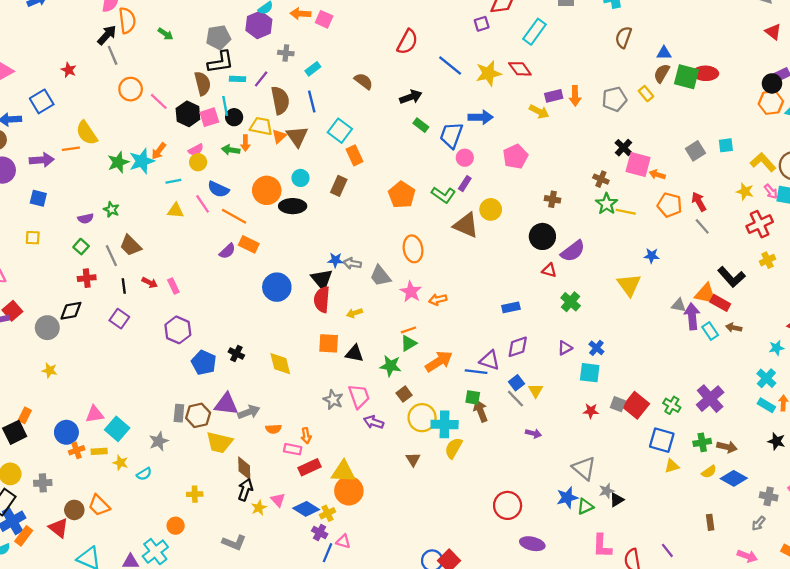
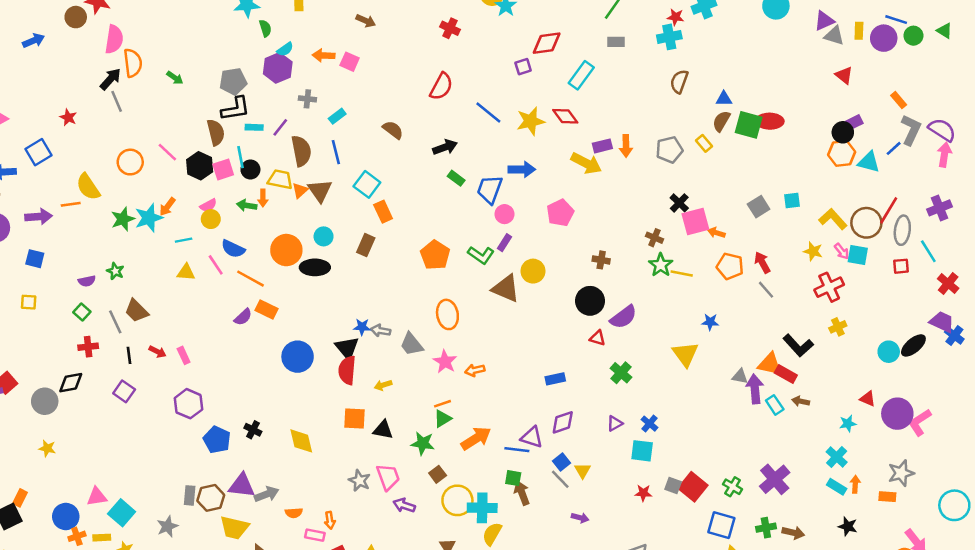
orange circle: (131, 89) -> (130, 162), moved
yellow arrow: (539, 112) -> (586, 163), size x1.4
pink square: (638, 164) -> (695, 222), turned -30

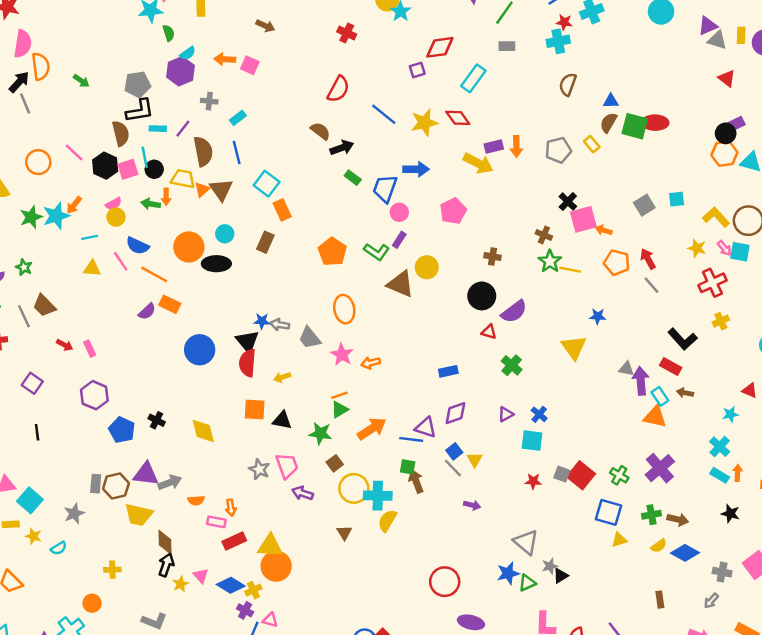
brown semicircle: (393, 130) -> (320, 131), moved
black line: (129, 355) -> (37, 432), moved
orange triangle: (770, 364) -> (655, 417), moved

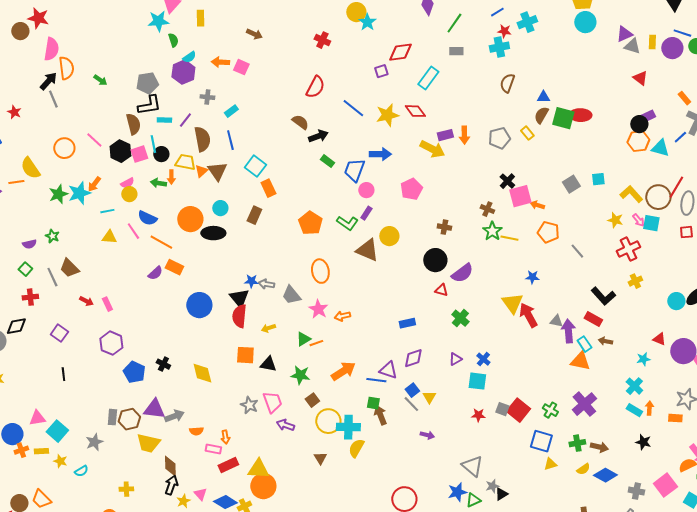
red arrow: (648, 259) -> (528, 315), moved, size x1.4
green triangle: (339, 410) -> (303, 339), moved

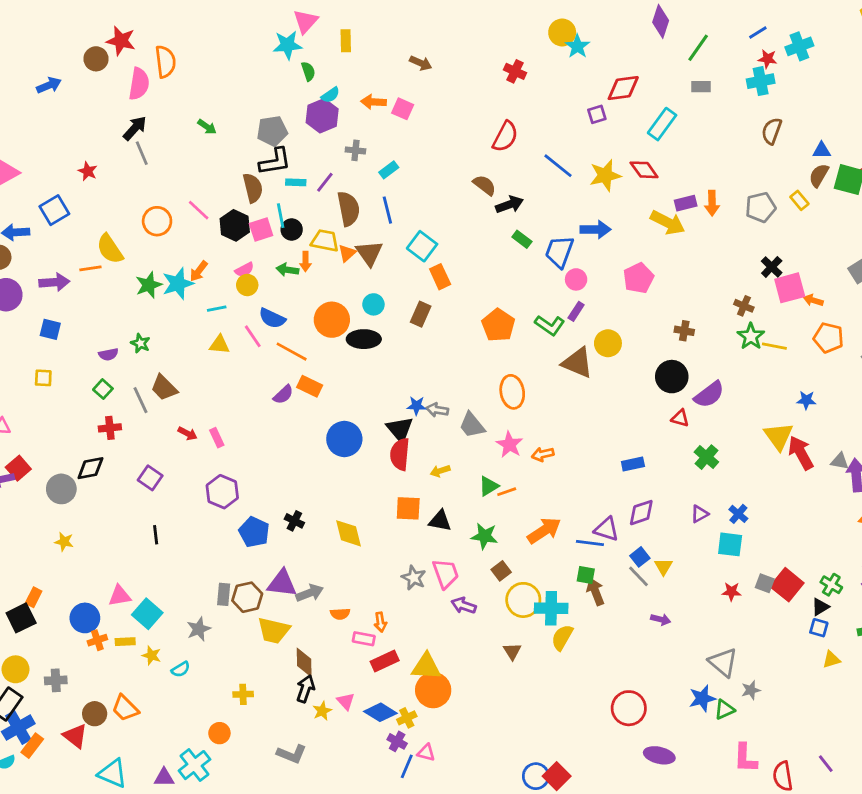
orange semicircle: (66, 68) -> (165, 62), moved
blue square: (541, 441) -> (819, 628), size x0.6
black triangle: (501, 494) -> (820, 607), moved

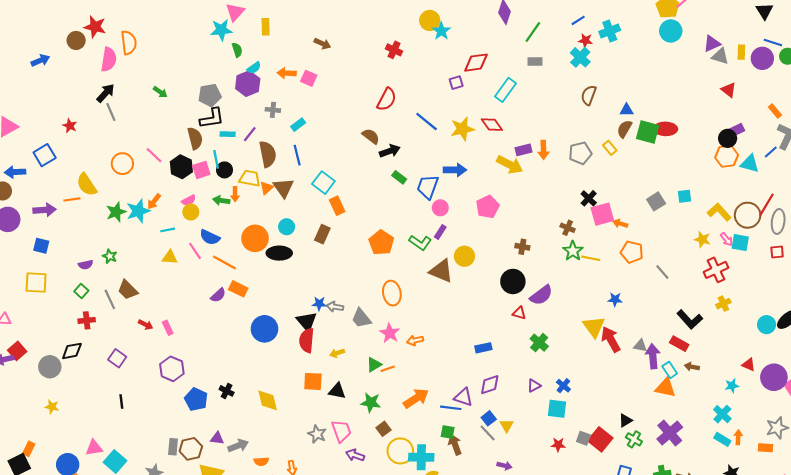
cyan cross: (761, 81) -> (580, 57), turned -36
yellow square: (43, 378) -> (36, 283), size x1.6
purple triangle: (282, 583) -> (217, 438), size x0.6
black triangle: (820, 607) -> (626, 420), moved

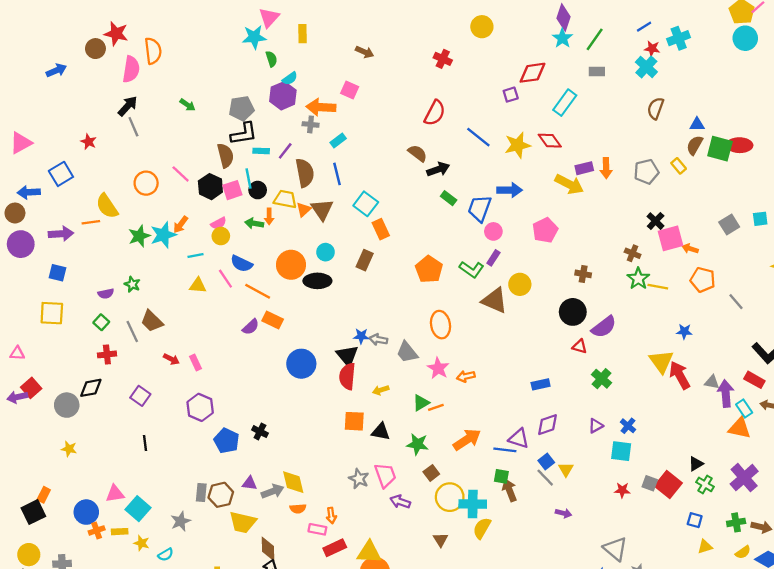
cyan star: (441, 31) -> (562, 38), moved
orange arrow: (287, 73) -> (321, 107), moved, size x1.4
yellow diamond: (268, 400) -> (293, 482), moved

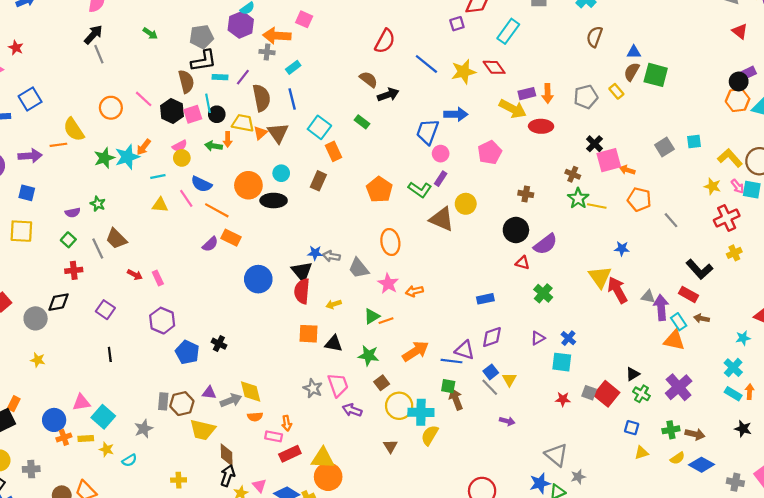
red star: (89, 142) -> (16, 48), moved
red ellipse: (740, 145) -> (541, 126), moved
green rectangle: (449, 198) -> (362, 122), moved

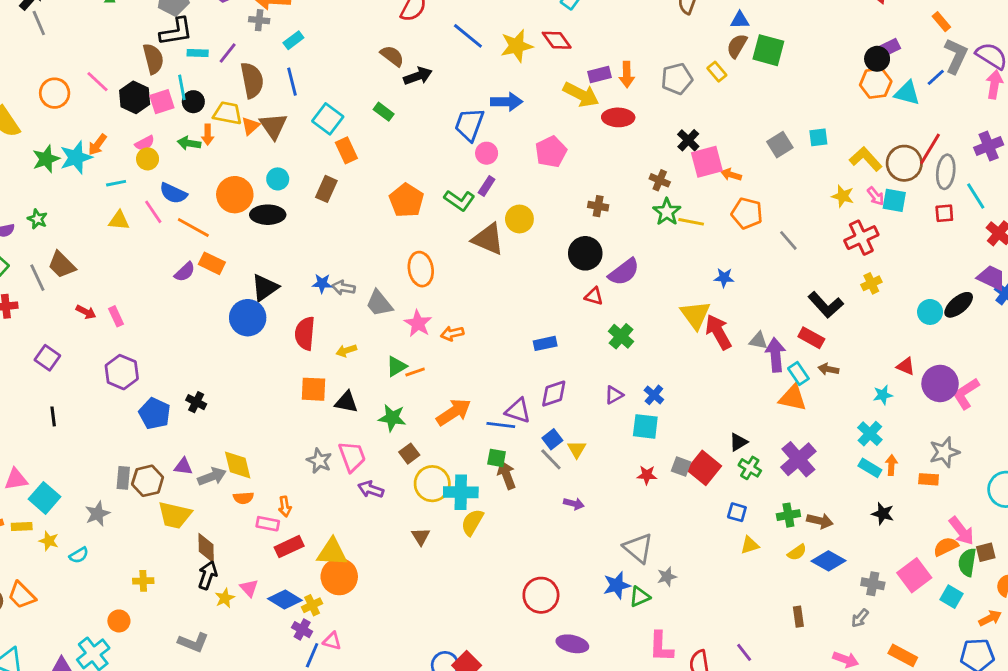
black triangle: (302, 271) -> (265, 288), moved, turned 35

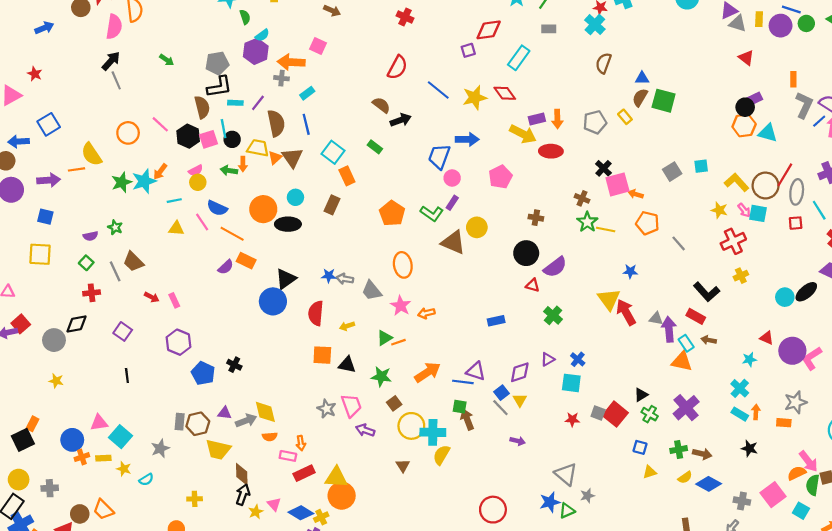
orange rectangle: (941, 22) -> (793, 79), turned 40
blue line: (936, 77) -> (819, 121), moved
purple diamond: (554, 394) -> (520, 372), moved

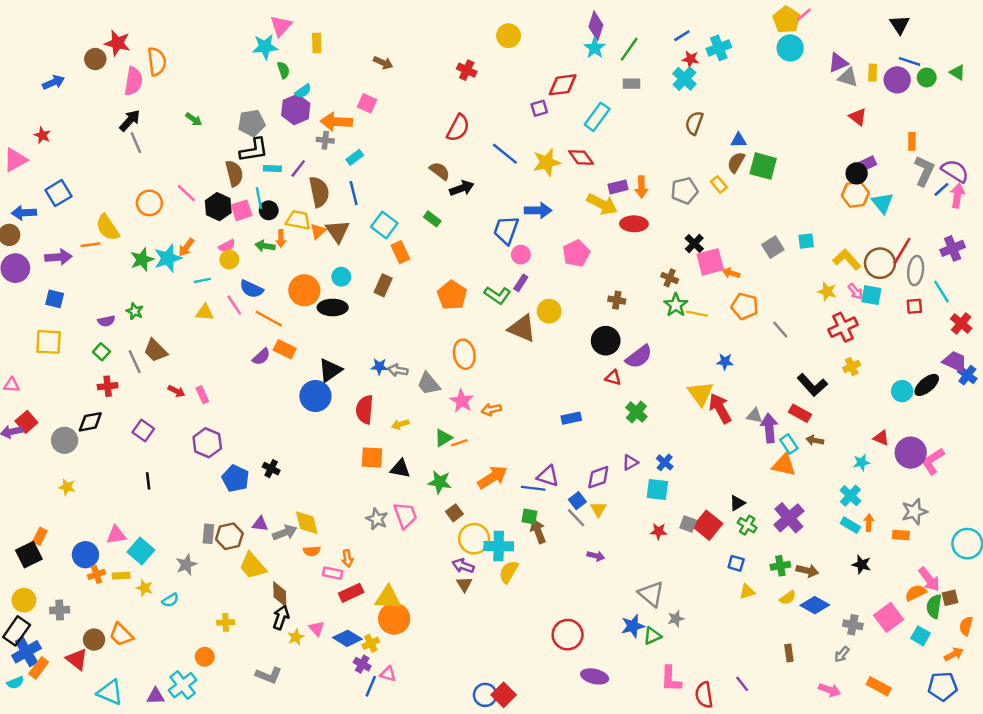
cyan triangle: (768, 133) -> (882, 203), turned 36
purple arrow: (365, 430) -> (463, 566), moved
yellow trapezoid: (218, 450) -> (253, 566), turned 36

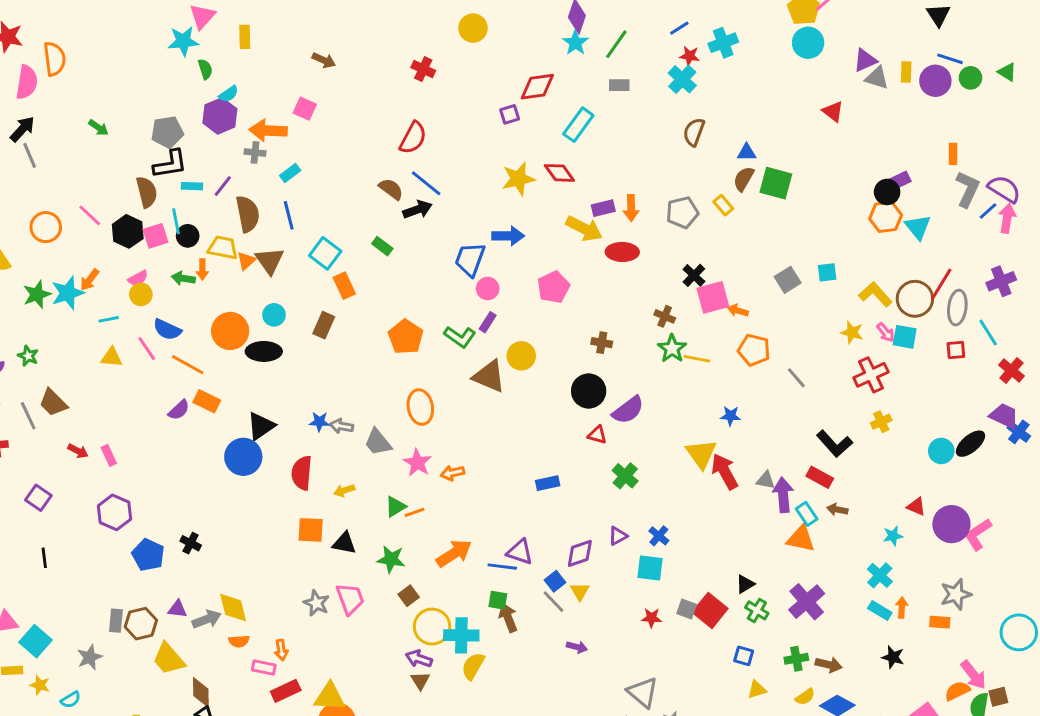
red triangle: (858, 117) -> (833, 111), moved
blue line: (505, 154) -> (426, 183), moved

